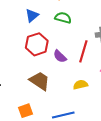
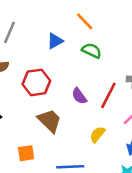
red hexagon: (37, 44) -> (36, 82), moved
yellow semicircle: (80, 85) -> (97, 134), turned -48

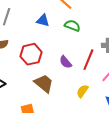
blue triangle: (55, 41) -> (43, 20), turned 48

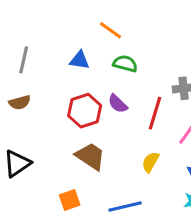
red hexagon: (31, 54) -> (85, 111), moved
purple semicircle: (66, 62) -> (118, 104), moved

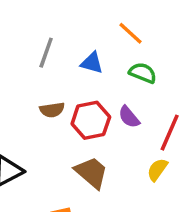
gray line: (24, 60) -> (46, 53), moved
brown semicircle: (20, 102) -> (52, 110), moved
yellow semicircle: (150, 162) -> (157, 170), moved

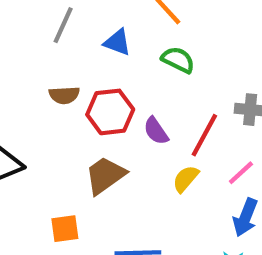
purple semicircle: (129, 117) -> (156, 131), moved
brown trapezoid: (91, 173) -> (105, 175), turned -81

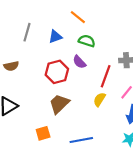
blue triangle: (117, 42) -> (55, 37), turned -32
brown semicircle: (64, 95) -> (11, 66), moved
purple semicircle: (156, 131) -> (79, 62), moved

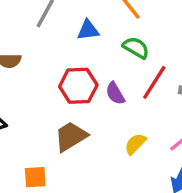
purple semicircle: (79, 62) -> (115, 93), moved
red line: (106, 76) -> (154, 82), moved

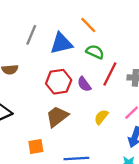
blue triangle: (88, 30) -> (61, 43), size x1.5

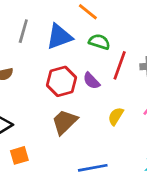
orange square: (36, 146) -> (19, 155), moved

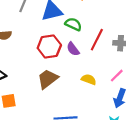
green semicircle: (99, 42) -> (73, 24), moved
yellow semicircle: (116, 116) -> (89, 79), turned 72

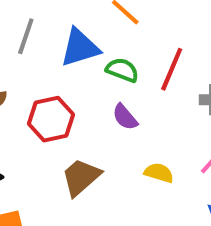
red line: (97, 40) -> (172, 69), moved
red hexagon: (49, 47) -> (51, 119), moved

